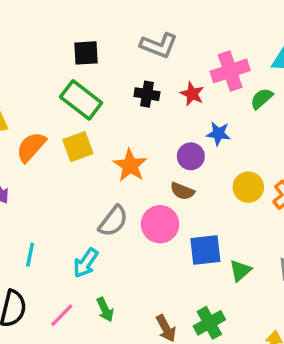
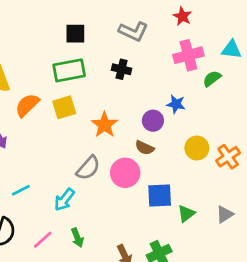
red star: (192, 94) -> (182, 16), moved
green rectangle: (81, 100) -> (69, 70), turned -52
cyan line: (30, 255) -> (21, 190), turned 48

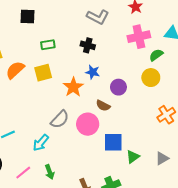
black square: (75, 34) -> (27, 17), moved
green rectangle: (69, 70) -> (48, 45), size x0.6
blue star: (176, 104) -> (93, 72), moved
purple circle: (153, 121) -> (118, 87), moved
yellow circle: (197, 148) -> (151, 78), moved

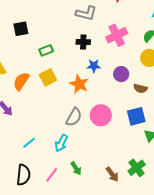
pink cross: (139, 37) -> (117, 35), moved
brown semicircle: (103, 106) -> (140, 88), moved
blue square: (113, 142) -> (136, 116), moved

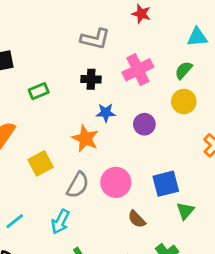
yellow square: (48, 77) -> (41, 163), moved
brown semicircle: (140, 88) -> (137, 219), moved, turned 32

